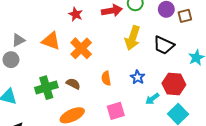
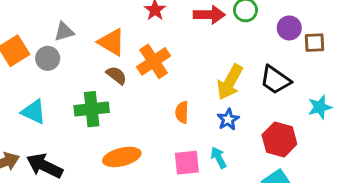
yellow arrow: (132, 38) -> (230, 82), moved
brown semicircle: (73, 84) -> (116, 75), moved
cyan arrow: (152, 99) -> (219, 158), moved, turned 88

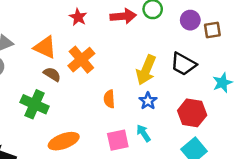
green cross: (92, 109) -> (35, 104), turned 36

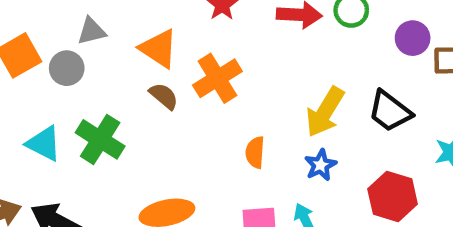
green cross: (35, 104) -> (100, 139), moved

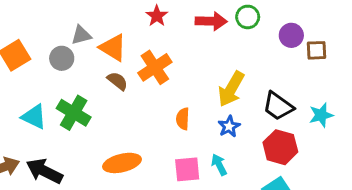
gray triangle: (92, 31) -> (81, 35), moved
gray circle: (67, 68) -> (62, 58), moved
black trapezoid: (390, 111) -> (278, 106), moved

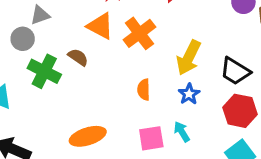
orange triangle: (113, 48) -> (100, 26), moved
orange cross: (155, 67) -> (139, 33), moved
green cross: (74, 113) -> (44, 71), moved

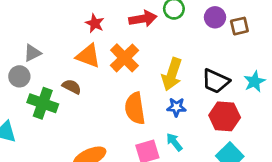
orange semicircle: (144, 90) -> (135, 108), size x1.6
blue star: (189, 94) -> (176, 107), turned -30

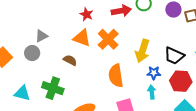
green cross: (43, 103) -> (53, 88), moved
blue star: (176, 107) -> (154, 73), moved
cyan arrow: (174, 142) -> (152, 92), moved, turned 32

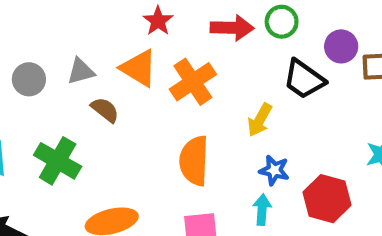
gray triangle: (41, 36) -> (81, 71), moved
yellow arrow: (142, 51) -> (260, 120), size x0.7
black trapezoid: (174, 56) -> (304, 79), moved

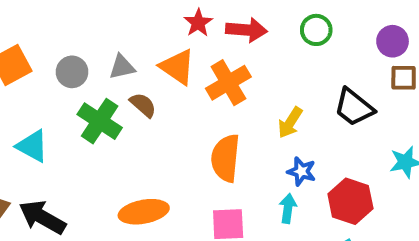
red arrow: (232, 28) -> (246, 30), moved
purple circle: (341, 46) -> (393, 41), moved
black trapezoid: (304, 79) -> (354, 107), moved
green cross: (58, 161) -> (100, 121), moved

